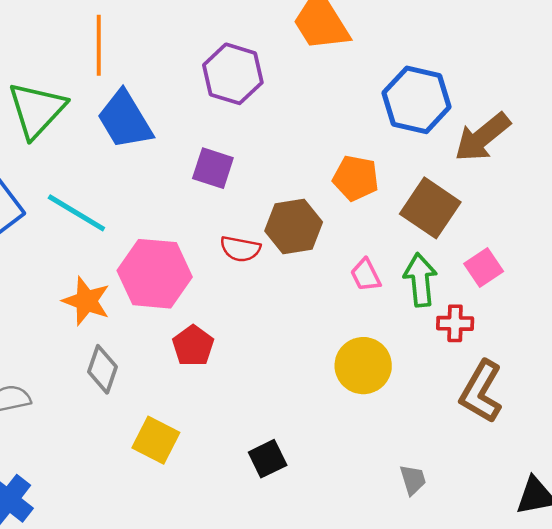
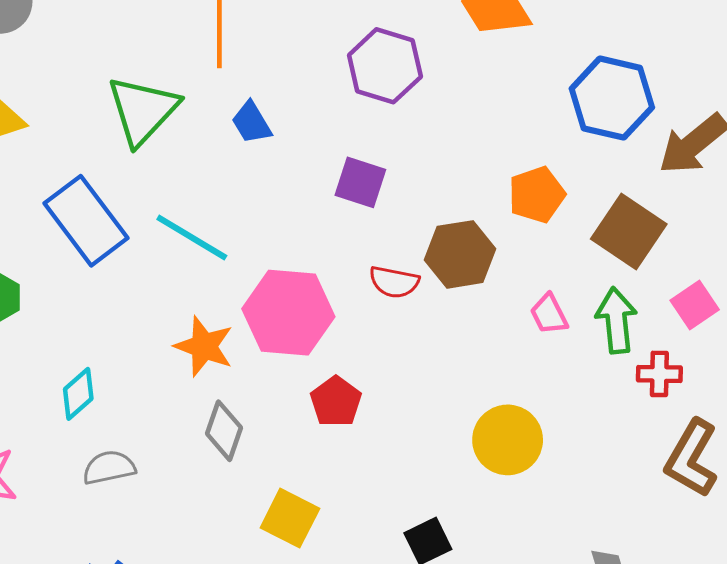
blue trapezoid: (125, 120) -> (252, 123), size x0.6
orange pentagon: (356, 178) -> (537, 195), turned -30
yellow circle: (363, 366) -> (508, 440), moved

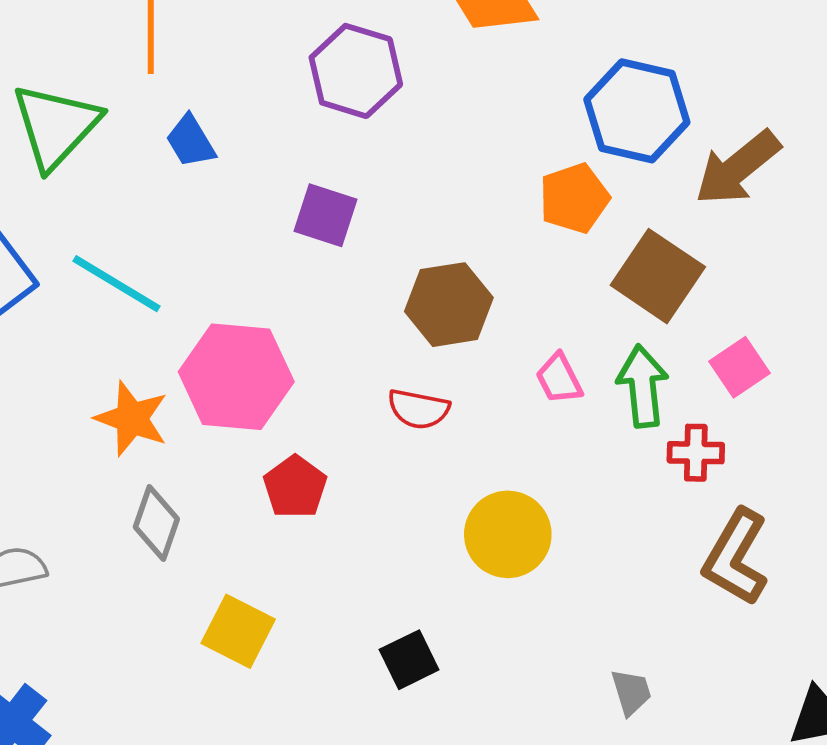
orange pentagon: (537, 195) -> (574, 198), moved
red semicircle: (394, 282) -> (419, 409), moved

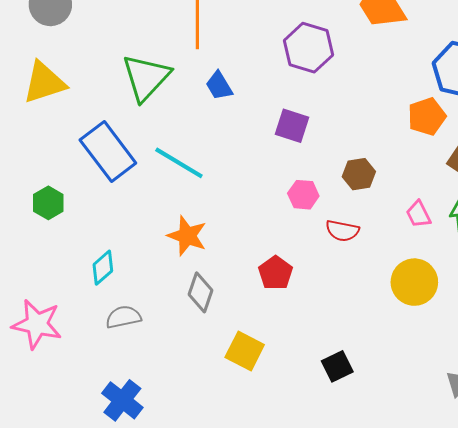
brown hexagon: (449, 305) -> (359, 174), size x0.7
pink hexagon: (236, 377) -> (303, 195), moved, size x0.5
yellow circle: (508, 534) -> (414, 282), moved

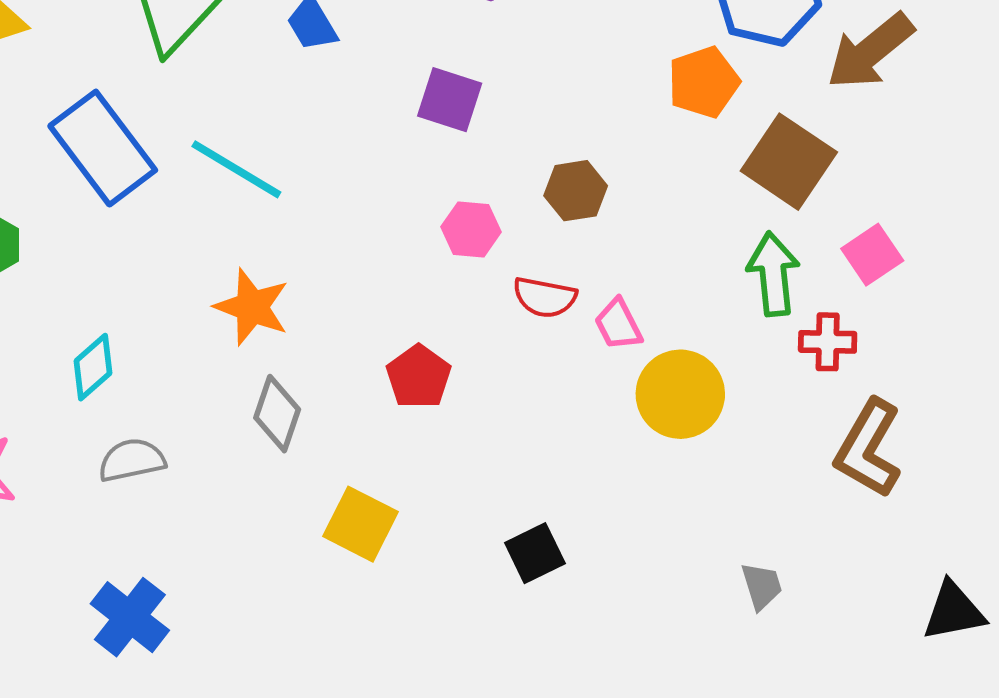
pink trapezoid: (418, 214) -> (618, 324), moved

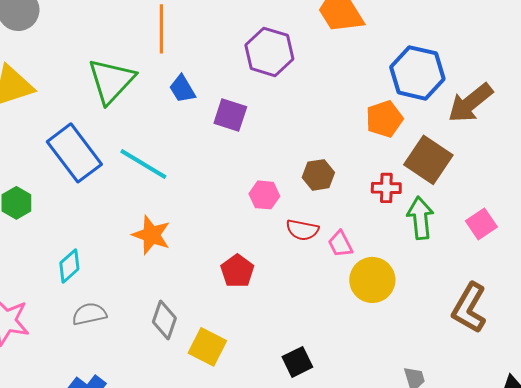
purple square: (450, 100) -> (230, 115), moved
pink square: (872, 255) -> (481, 224), moved
red cross: (828, 342) -> (386, 188), moved
gray diamond: (277, 414) -> (164, 320), moved

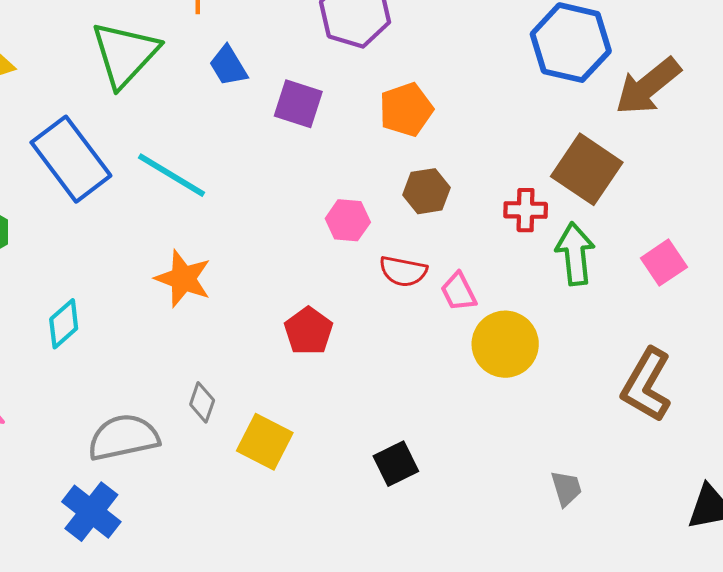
orange pentagon: (384, 119) -> (406, 110), moved
gray semicircle: (89, 314) -> (123, 437), moved, size x1.4
gray diamond: (164, 320) -> (202, 402), size x0.7

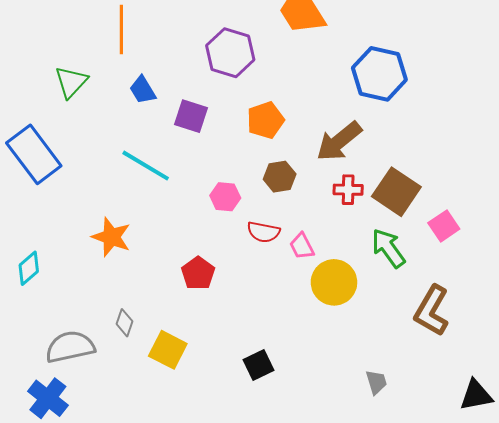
green triangle: (125, 54) -> (71, 82), size x0.7
brown arrow: (648, 86) -> (339, 141), moved
brown square: (587, 169) -> (396, 192), moved
cyan line: (172, 175) -> (146, 166), moved
green arrow: (575, 254) -> (388, 248), moved, turned -30

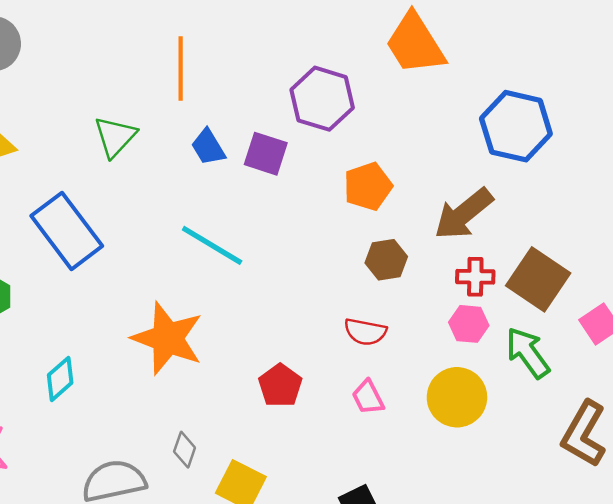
purple square: (191, 116) -> (266, 154), moved
pink hexagon: (225, 197) -> (469, 324), moved
orange star: (111, 237) -> (168, 338), size x1.4
pink trapezoid: (302, 246) -> (368, 397), moved

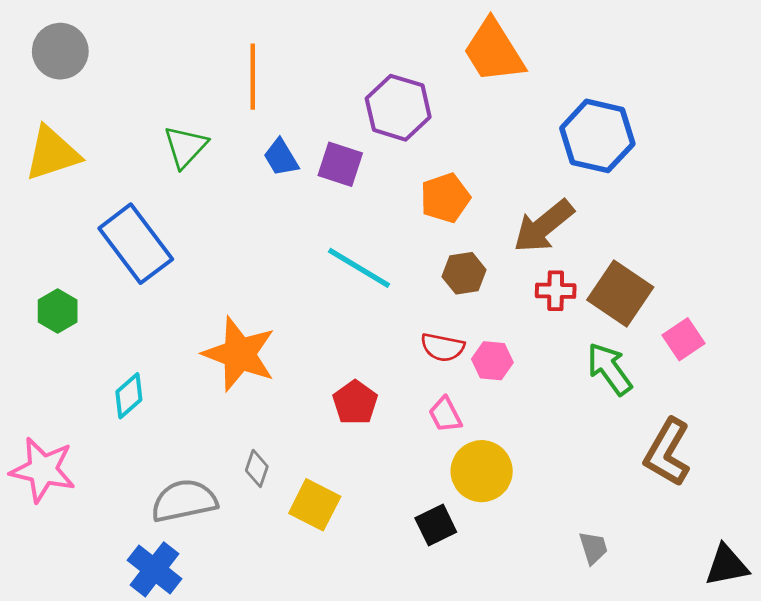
cyan line: (212, 245) -> (359, 268), moved
pink hexagon: (469, 324) -> (492, 361), moved
yellow circle: (457, 397) -> (482, 471), moved

